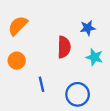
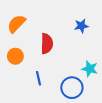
red semicircle: (64, 47) -> (47, 44), moved
cyan star: (94, 57) -> (90, 69), moved

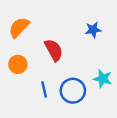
red semicircle: (47, 44) -> (54, 50), turned -30
blue circle: (72, 88) -> (73, 91), moved

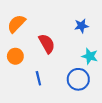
cyan star: (103, 79) -> (90, 56), moved
blue circle: (73, 91) -> (78, 79), moved

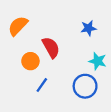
orange circle: (15, 56) -> (30, 61), moved
blue line: (38, 78) -> (42, 85), turned 48

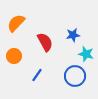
blue star: (88, 28) -> (73, 35), moved
orange circle: (30, 61) -> (14, 56), moved

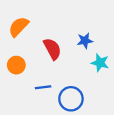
blue line: (37, 75) -> (43, 87), turned 48
blue circle: (75, 76) -> (71, 99), moved

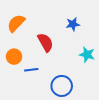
blue star: (85, 41) -> (73, 24), moved
blue line: (43, 87) -> (31, 70), moved

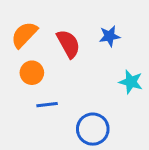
red semicircle: (45, 42) -> (68, 44), moved
orange circle: (14, 57) -> (32, 73), moved

